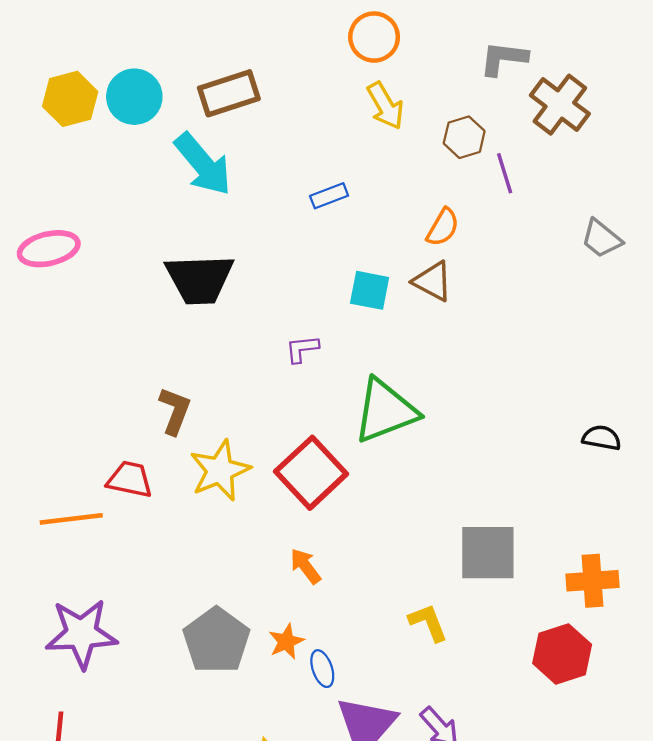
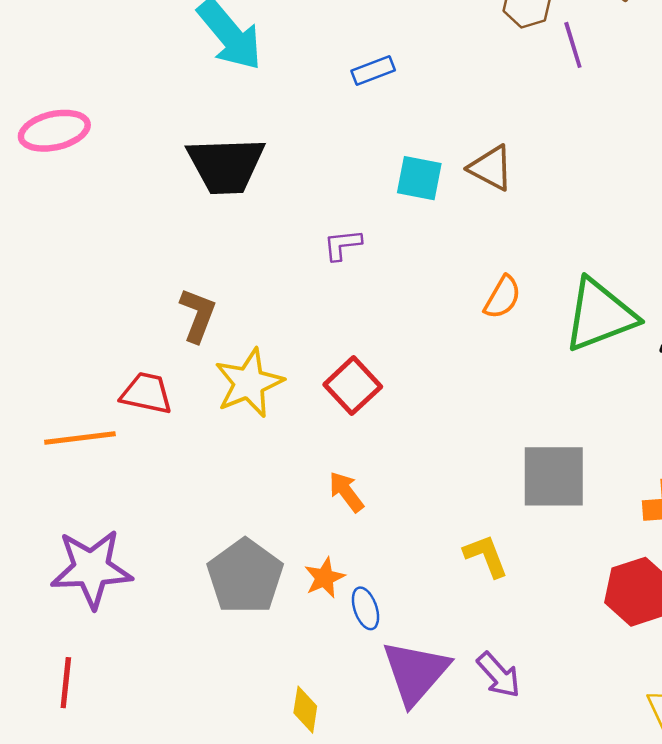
orange semicircle: (443, 227) -> (503, 297), moved
green triangle: (385, 411) -> (600, 315), moved
red square: (311, 473) -> (353, 386), size x0.7

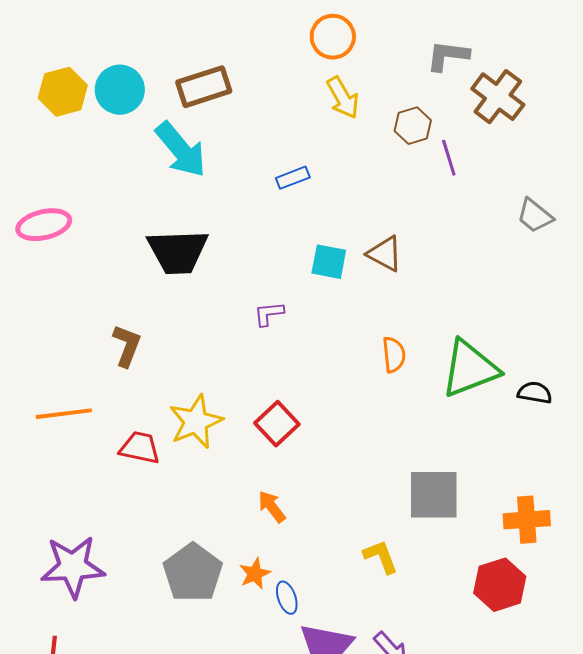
orange semicircle: (503, 297) -> (394, 355), turned -36
brown L-shape: (198, 315) -> (127, 346), moved
red trapezoid: (147, 393) -> (140, 448), moved
orange line: (80, 438) -> (64, 414), moved

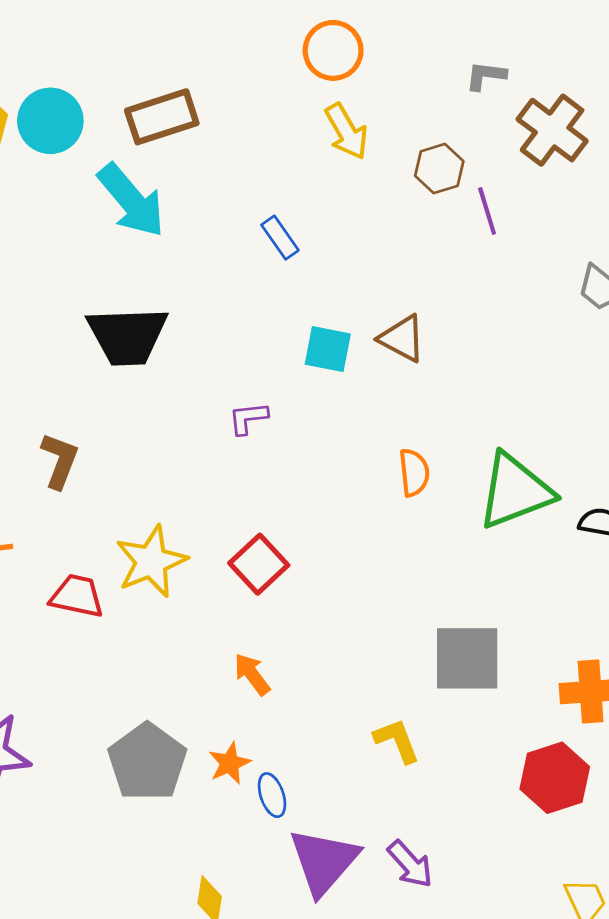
gray L-shape: (448, 56) -> (486, 76), size x0.7
blue rectangle: (293, 178) -> (280, 238), turned 76

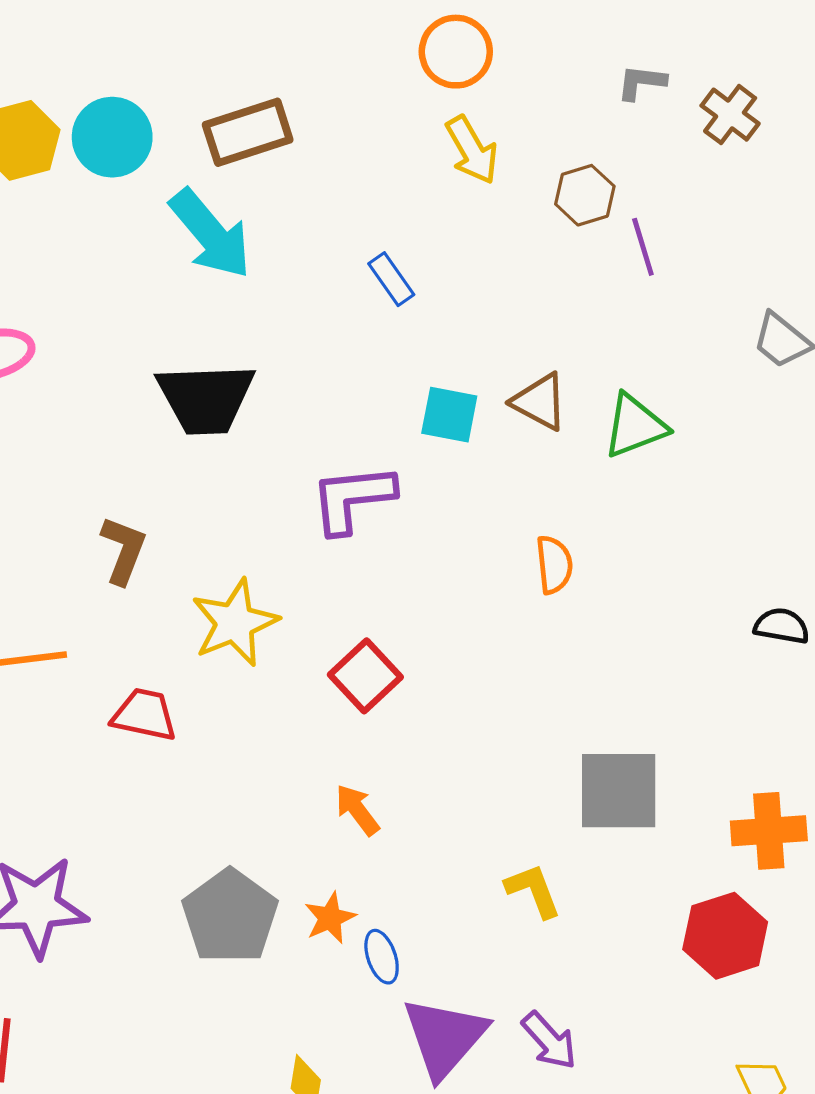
brown cross: (552, 130) -> (730, 115), moved, size x0.7
purple L-shape: (248, 418) -> (353, 499), size x1.8
green triangle: (515, 491) -> (635, 426), moved, size x0.7
yellow star: (151, 561) -> (235, 623), moved

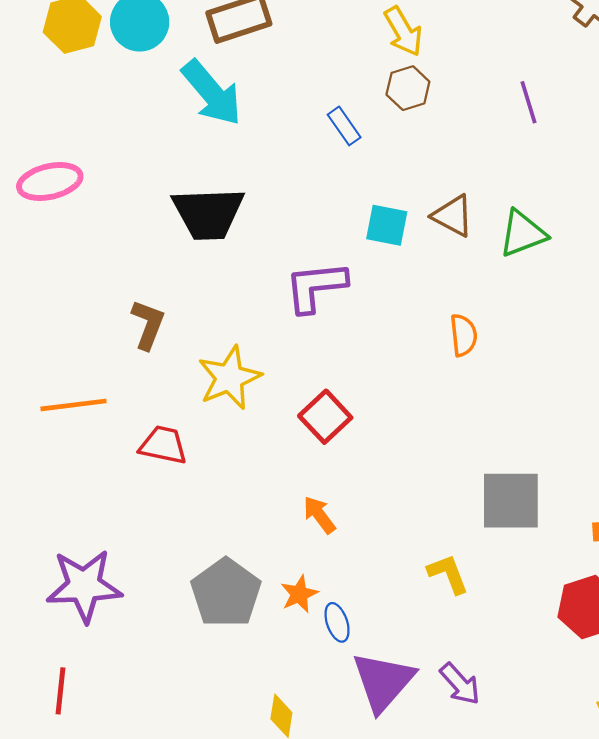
brown hexagon: (585, 195) -> (408, 88), moved

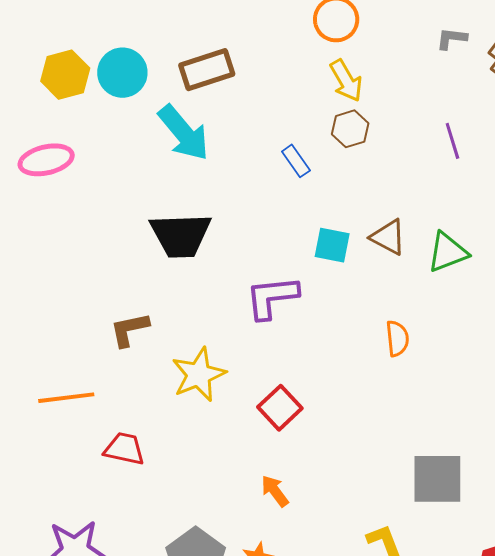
pink ellipse: (50, 182) -> (46, 160), moved
brown L-shape: (148, 325) -> (129, 329), turned -123
red trapezoid: (163, 445) -> (124, 449), moved

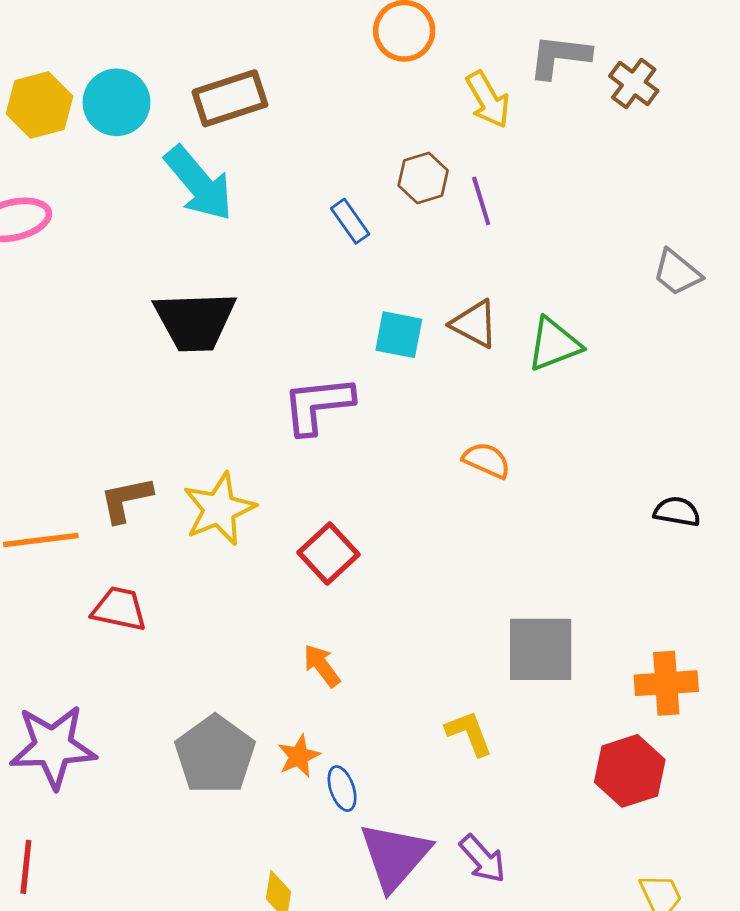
gray L-shape: (451, 38) -> (560, 56), size x1.5
yellow arrow: (346, 81) -> (488, 100), moved
purple line: (452, 141) -> (481, 201), moved
brown L-shape: (129, 329) -> (126, 499), moved
orange semicircle: (397, 338) -> (487, 460), turned -60

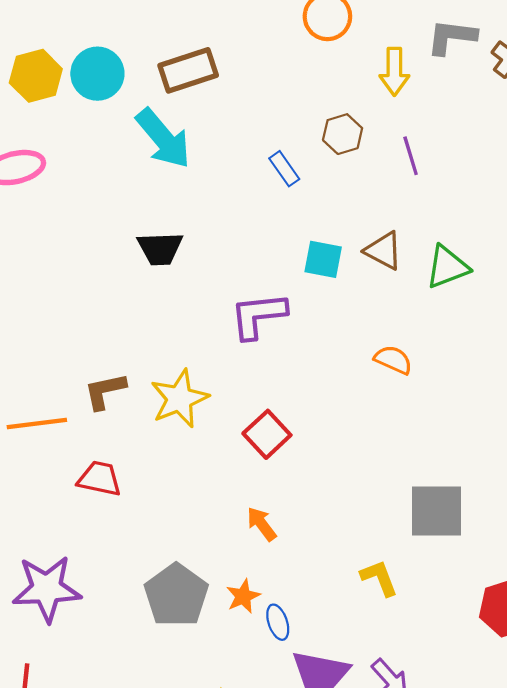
yellow arrow: (488, 100) -> (394, 71), turned 30
purple line: (481, 201) -> (411, 156), moved
black trapezoid: (195, 321) -> (160, 249), size x0.7

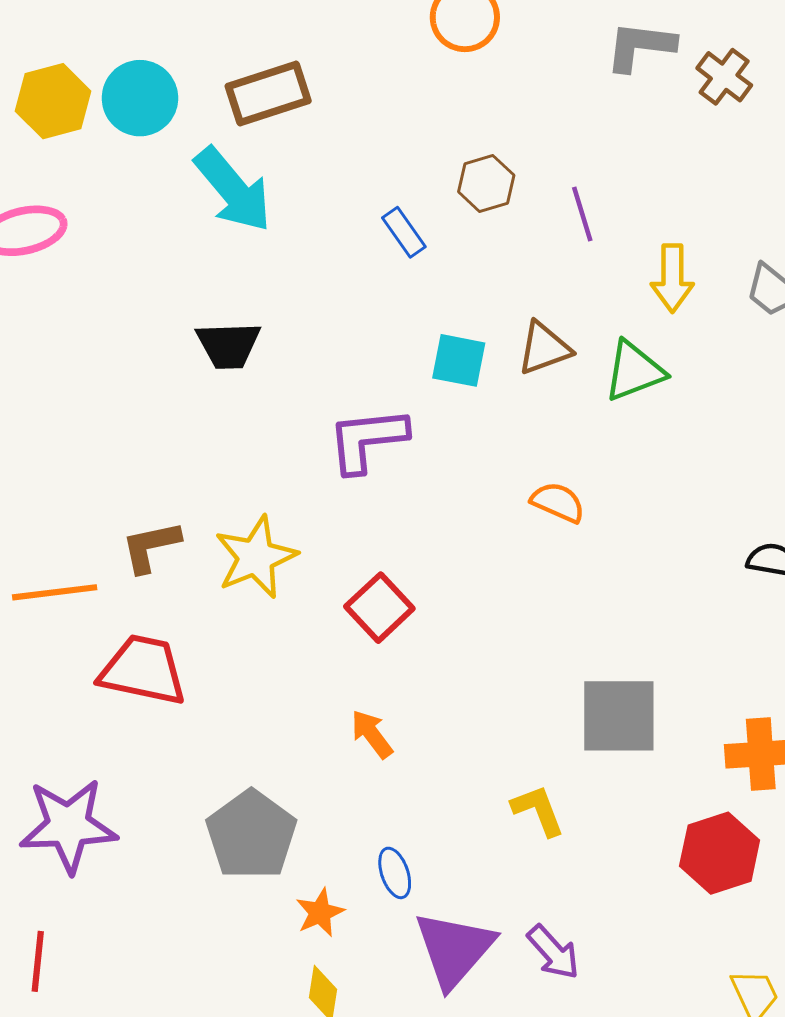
yellow arrow: (394, 71) -> (672, 278), moved
brown triangle: (384, 251) -> (544, 348), turned -48
red trapezoid: (100, 479) -> (143, 670), size x1.4
orange star: (243, 596) -> (320, 913), moved

